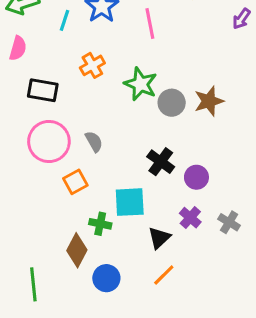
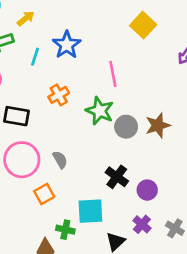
pink line: (150, 23) -> (113, 74), moved

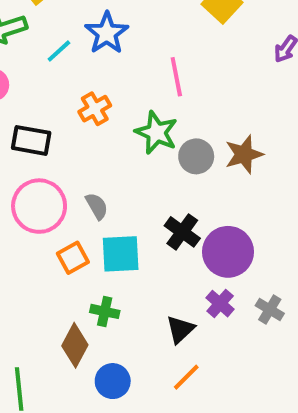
cyan line: (35, 57) -> (59, 51), turned 30
purple circle: (147, 190) -> (228, 252), size x1.6
cyan square: (90, 211) -> (121, 254), moved

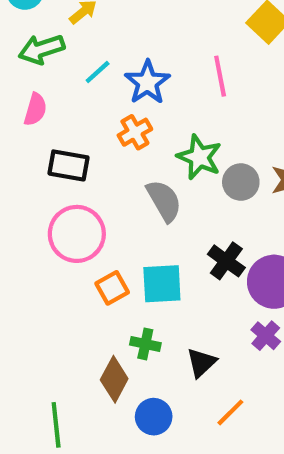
blue star: (107, 33) -> (147, 82), moved
pink line: (176, 77) -> (220, 76), moved
gray semicircle: (97, 206) -> (164, 201), moved, size x1.5
black triangle: (180, 329) -> (201, 363), moved

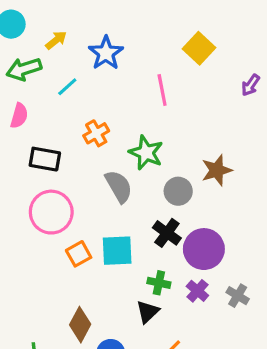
blue star: (147, 82) -> (106, 53), moved
gray circle: (241, 182) -> (178, 191), moved
green cross: (145, 344) -> (159, 283), moved

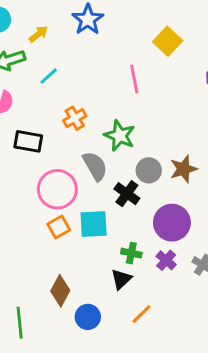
blue star: (106, 53) -> (88, 20), moved
brown star: (217, 170) -> (184, 169), moved
pink circle: (51, 212) -> (57, 189), moved
black cross: (167, 233) -> (127, 194), moved

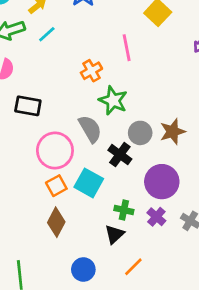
cyan line: (49, 76) -> (47, 34), moved
orange cross: (75, 118) -> (91, 71), moved
cyan square: (94, 224) -> (89, 183), turned 32
brown diamond: (60, 291) -> (56, 222), moved

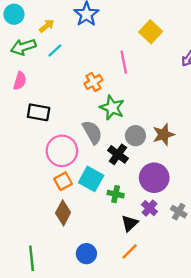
green cross: (124, 210) -> (116, 194), moved
black triangle: (114, 234) -> (130, 223), moved

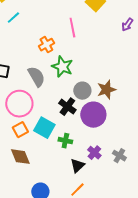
gray semicircle: (92, 132) -> (36, 77), moved
purple circle: (154, 178) -> (93, 115), moved
brown diamond: (63, 213) -> (20, 157), turned -50

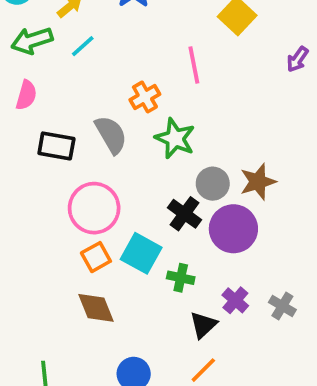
gray semicircle: (36, 77) -> (111, 135), moved

